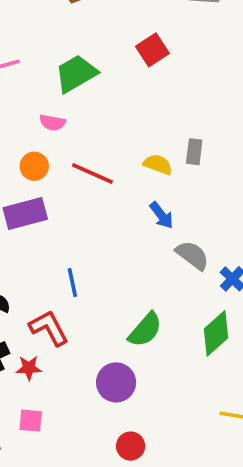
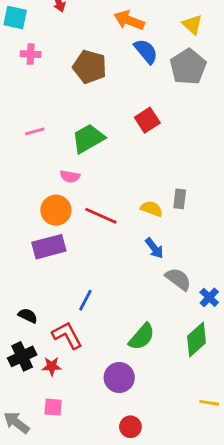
orange circle: (34, 166) -> (56, 210), size x1.4
blue line: (72, 283) -> (85, 300), turned 40

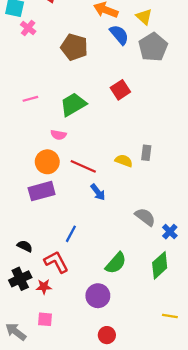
yellow triangle: (192, 25) -> (144, 17), moved
pink cross: (31, 54) -> (28, 28), moved, turned 35
blue arrow: (154, 248) -> (98, 192), moved

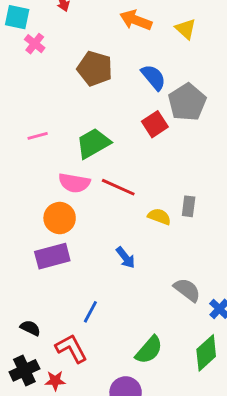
blue semicircle: (119, 35) -> (153, 77), moved
gray pentagon: (153, 47) -> (187, 102), moved
pink semicircle: (58, 135) -> (74, 183), size x1.5
red line: (83, 166) -> (118, 187), moved

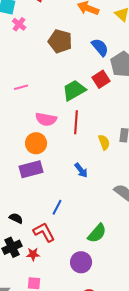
green trapezoid: (93, 143) -> (74, 90), moved
red line: (118, 187) -> (76, 122), turned 70
yellow semicircle: (159, 217) -> (104, 142), turned 49

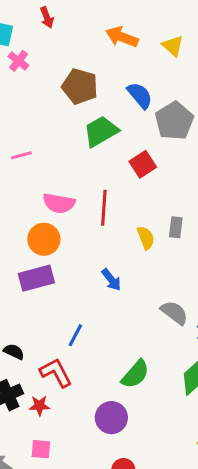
red square: (101, 79) -> (143, 164), moved
green trapezoid: (74, 90) -> (101, 131), moved

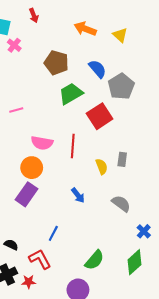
red square: (143, 164) -> (100, 116), size x1.4
purple rectangle: (36, 278) -> (27, 194), turned -40
gray semicircle: (174, 313) -> (121, 204), moved

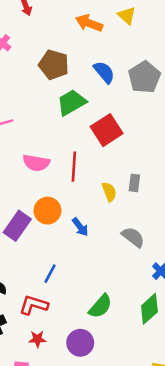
yellow triangle: (120, 35) -> (127, 16), moved
gray pentagon: (121, 86) -> (144, 77), moved
orange circle: (32, 168) -> (47, 211), moved
red L-shape: (40, 259) -> (34, 305), turned -45
red star: (29, 282) -> (37, 339), moved

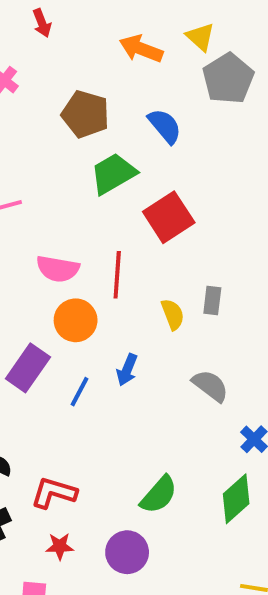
gray pentagon: (144, 77) -> (228, 78), moved
orange circle: (47, 211) -> (76, 320), moved
blue arrow: (80, 227) -> (127, 370), turned 60
blue line: (50, 274) -> (80, 392), moved

